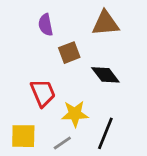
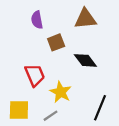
yellow star: (75, 114) -> (61, 92), turned 30
black line: (105, 133) -> (100, 108), moved

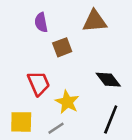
black diamond: (85, 60) -> (108, 80), moved

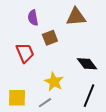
red trapezoid: (39, 83) -> (25, 53), moved

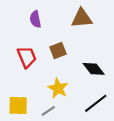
brown square: (50, 38) -> (58, 51), moved
black line: (89, 96) -> (96, 103), turned 30

